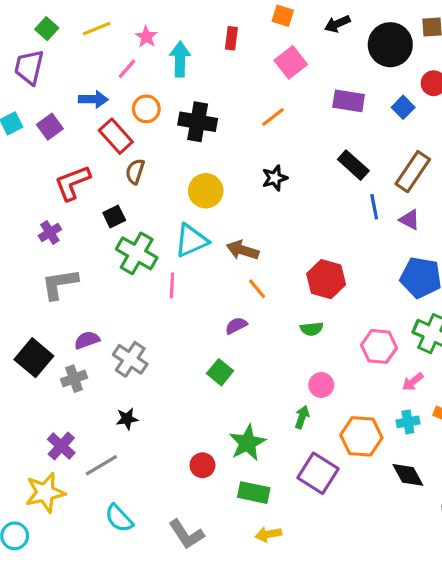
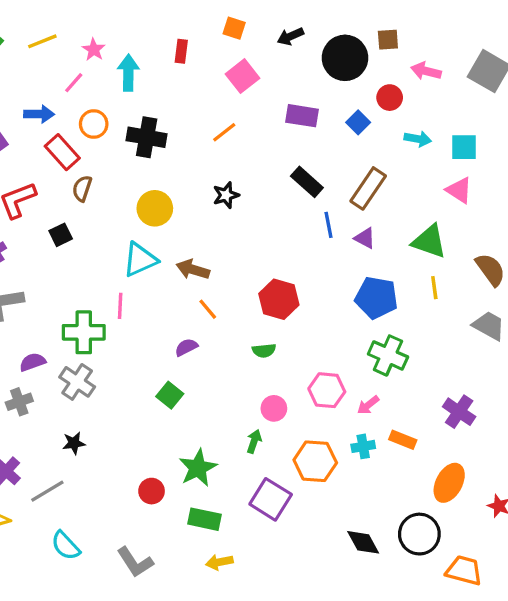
green cross: (137, 253) -> (84, 332), moved, turned -30
pink hexagon: (379, 346) -> (327, 390), moved
black diamond: (408, 475) -> (363, 542), moved

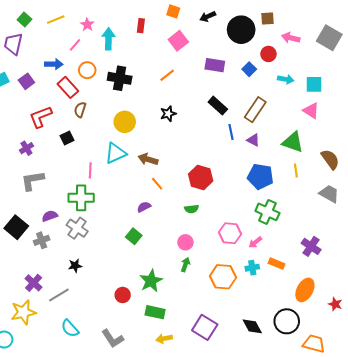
pink line: (120, 306) -> (90, 170), moved
pink circle: (274, 408) -> (185, 242), moved
purple square: (271, 499) -> (205, 327), moved

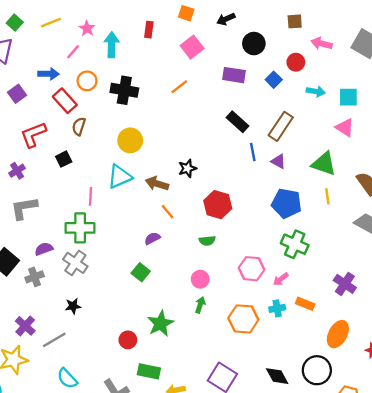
black circle: (241, 30) -> (254, 44), moved, size x0.7
black star: (168, 114) -> (187, 168), moved
green rectangle: (155, 312) -> (149, 371), moved

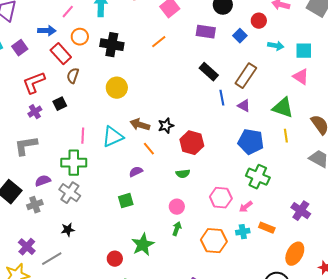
black star: (187, 168) -> (166, 126), moved
purple cross: (17, 171) -> (35, 112), moved
cyan triangle: (120, 177) -> (113, 137), moved
green square: (141, 272) -> (126, 201), turned 35

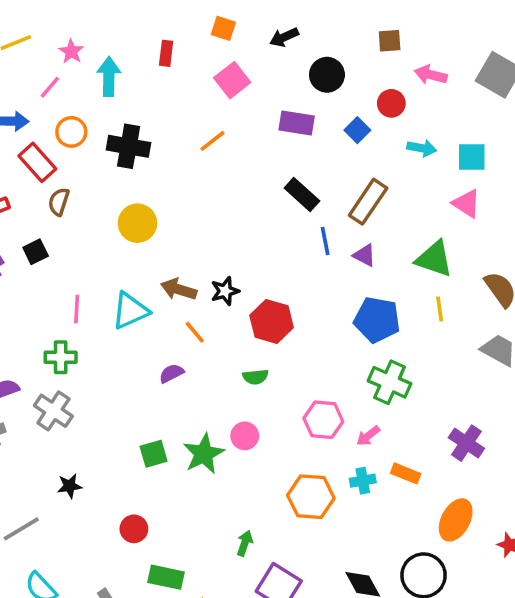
green cross: (74, 163) -> (61, 357), size x0.7
green square: (126, 201) -> (154, 454), moved
green arrow: (177, 229) -> (245, 543), moved
black star: (68, 230) -> (70, 486), moved
green star: (143, 245) -> (204, 454), moved

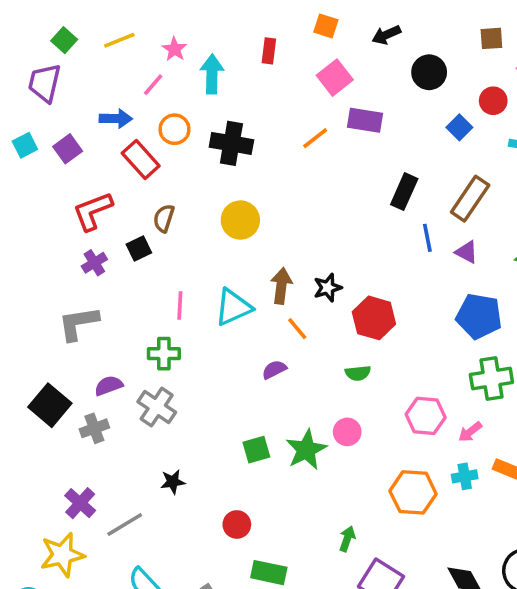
purple rectangle: (297, 123) -> (365, 120), moved
black rectangle: (302, 195) -> (404, 192), turned 72
brown semicircle: (59, 202) -> (164, 218), moved
brown arrow: (179, 289) -> (281, 286), turned 80
green cross: (390, 382) -> (491, 378), turned -33

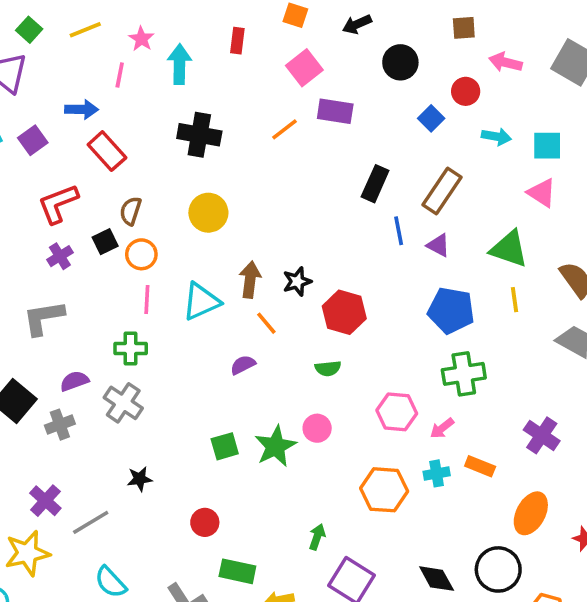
pink line: (153, 85) -> (120, 75), turned -30
orange circle: (174, 129) -> (141, 254), moved

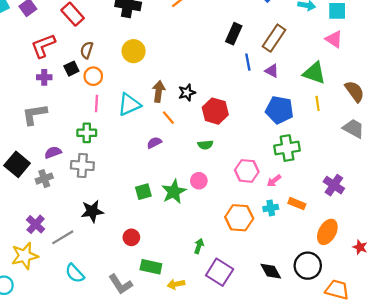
purple cross: (60, 256) -> (44, 77), turned 32
gray cross: (123, 403) -> (82, 165), turned -30
black star: (140, 479) -> (92, 211), size x1.5

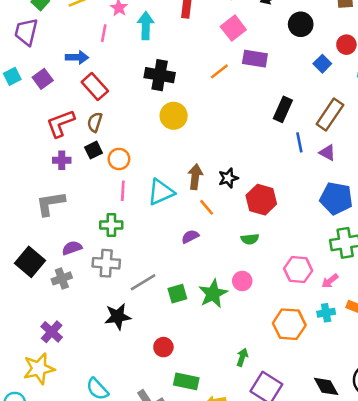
brown semicircle: (87, 50) -> (95, 122), moved
yellow circle: (134, 51) -> (174, 116), moved
gray line: (63, 237) -> (143, 282), moved

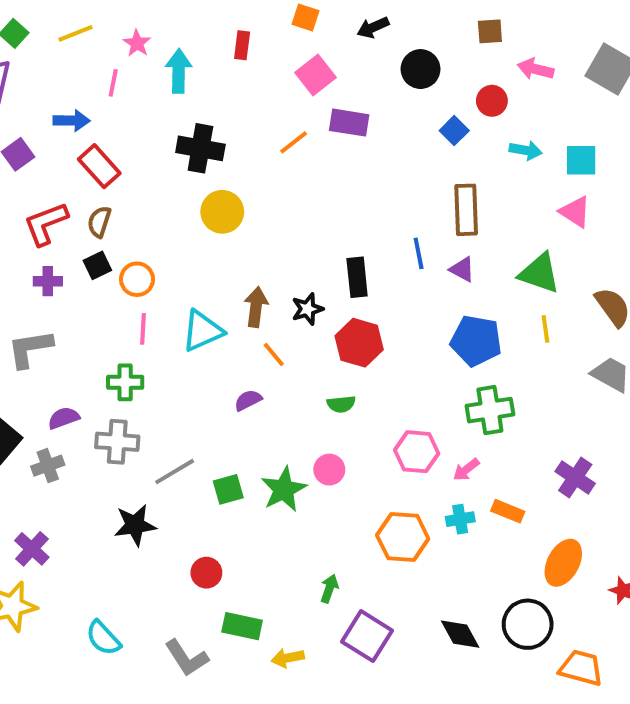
black rectangle: (283, 109) -> (357, 277), moved, turned -30
brown rectangle: (330, 115) -> (466, 210), turned -36

